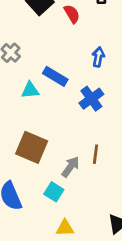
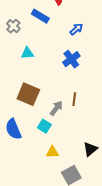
blue arrow: (98, 57) -> (76, 29), turned 40
blue rectangle: (55, 76) -> (40, 16), moved

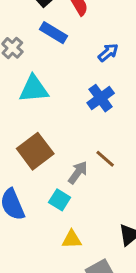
cyan triangle: (27, 53) -> (34, 89), size x1.5
brown square: (28, 94) -> (35, 151), turned 30
brown line: (74, 99) -> (105, 159), turned -56

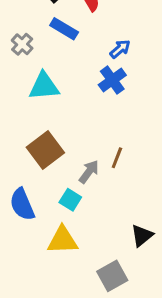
blue cross: (101, 98) -> (112, 80), moved
brown line: (105, 159) -> (117, 158), turned 70
yellow triangle: (72, 239) -> (63, 240), moved, size x1.5

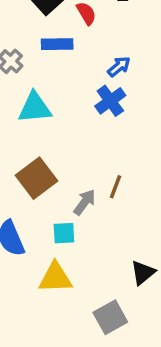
blue rectangle: (64, 29) -> (57, 44), turned -32
cyan square: (70, 200) -> (64, 233), turned -35

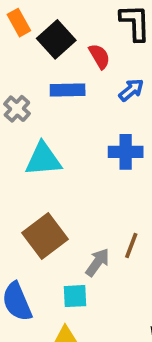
blue arrow: (119, 66) -> (131, 90), moved
blue cross: (110, 101) -> (126, 152), turned 36

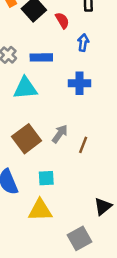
blue rectangle: (68, 90) -> (41, 57), moved
blue arrow: (131, 90) -> (83, 43), turned -42
gray arrow: (98, 262) -> (60, 134), moved

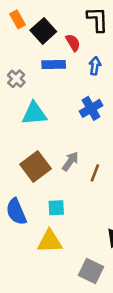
blue rectangle: (41, 57) -> (54, 65), moved
blue cross: (79, 83) -> (91, 108), turned -30
gray square: (79, 238) -> (91, 271), turned -35

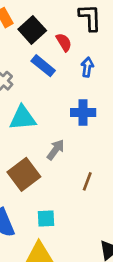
blue rectangle: (54, 65) -> (43, 66), turned 40
blue cross: (91, 108) -> (83, 113), turned 30
gray arrow: (70, 161) -> (56, 150), moved

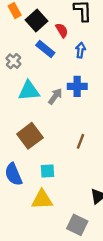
gray arrow: (56, 150) -> (55, 96), moved

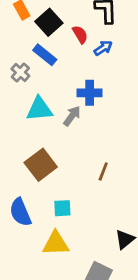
blue rectangle: (45, 49) -> (45, 55), moved
blue arrow: (80, 50) -> (103, 48), moved, turned 48
blue cross: (77, 86) -> (90, 93), moved

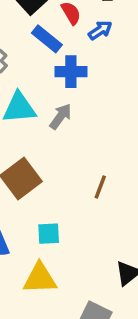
blue rectangle: (45, 55) -> (47, 39), moved
blue cross: (90, 93) -> (71, 72), moved

